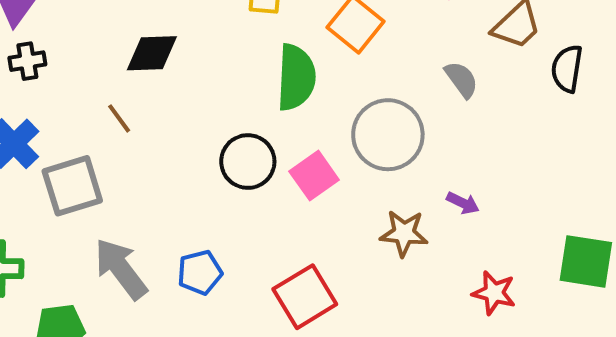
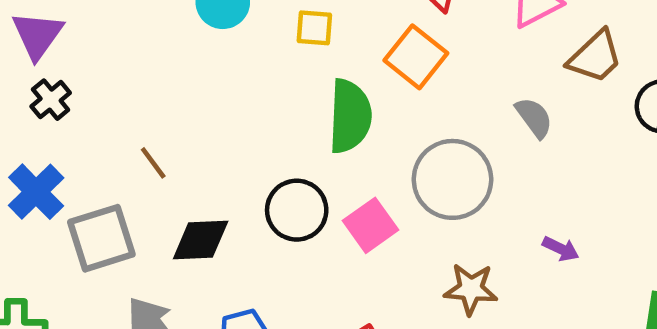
black diamond: (152, 53) -> (201, 240), moved
black cross: (27, 61) -> (51, 100), turned -30
purple arrow: (463, 203) -> (561, 249), moved

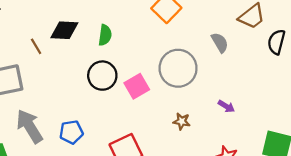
green semicircle: (350, 116) -> (105, 35), moved, size x0.6
black diamond: (201, 240) -> (64, 30), moved
brown star: (471, 289) -> (182, 121), size x0.7

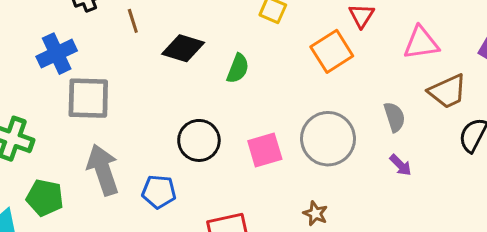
brown line: (36, 46) -> (133, 21), moved
black circle: (102, 76) -> (199, 140), moved
purple arrow: (226, 106) -> (401, 165), moved

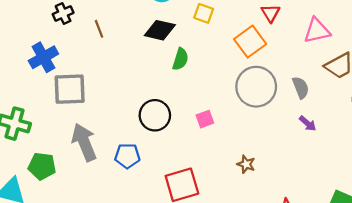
black diamond: (183, 48) -> (160, 30), moved
gray circle: (328, 139) -> (256, 87), moved
pink square: (265, 150) -> (205, 119), size x0.7

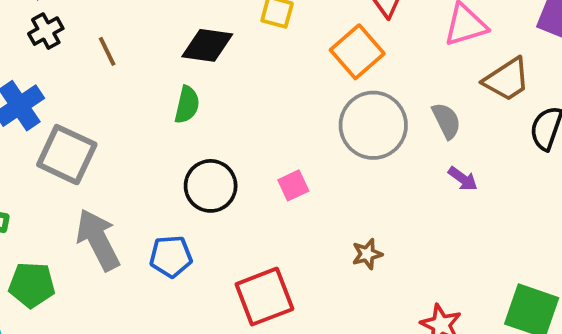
green semicircle: (180, 59) -> (187, 105), moved
gray square: (70, 89) -> (67, 155), turned 32
brown star: (246, 164) -> (367, 254), turned -30

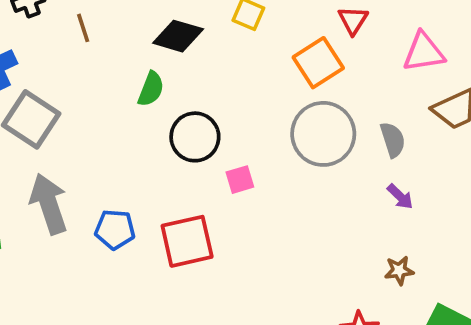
black circle: (211, 186) -> (195, 137), moved
brown star: (367, 254) -> (399, 270), moved
red square: (264, 297) -> (187, 241), moved

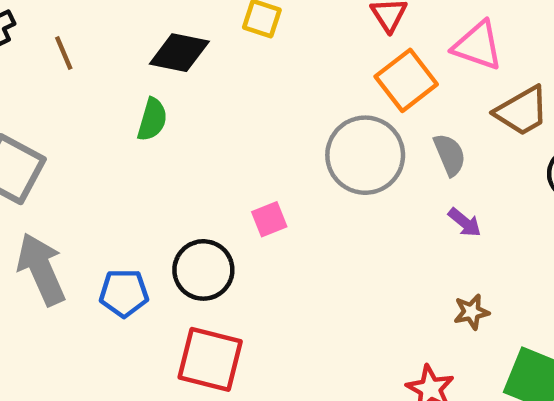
pink triangle: (424, 52) -> (478, 46), turned 33
orange square: (318, 63) -> (406, 80), moved
black circle: (195, 137) -> (203, 270), moved
red square: (187, 241) -> (210, 359), moved, turned 32

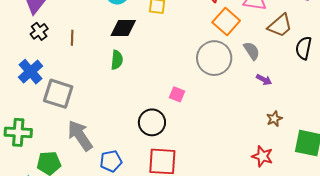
brown line: (64, 53) -> (72, 38), turned 35
pink square: (269, 219) -> (177, 94), turned -35
blue pentagon: (124, 293) -> (111, 161), moved

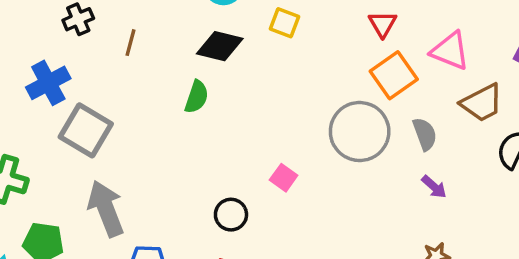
black circle: (152, 122) -> (231, 215), size x0.7

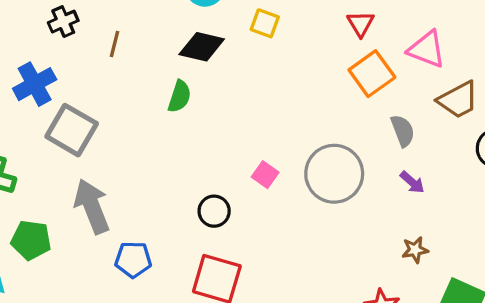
gray circle: (360, 132) -> (334, 174), moved

